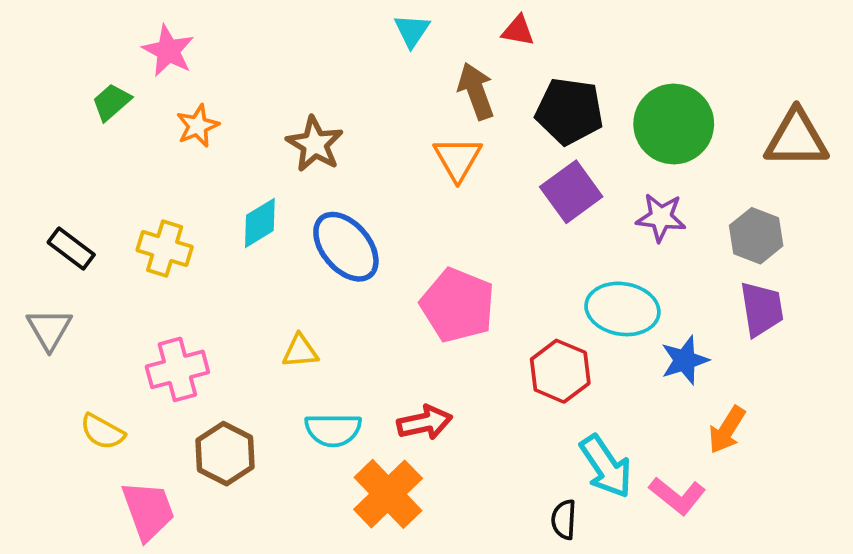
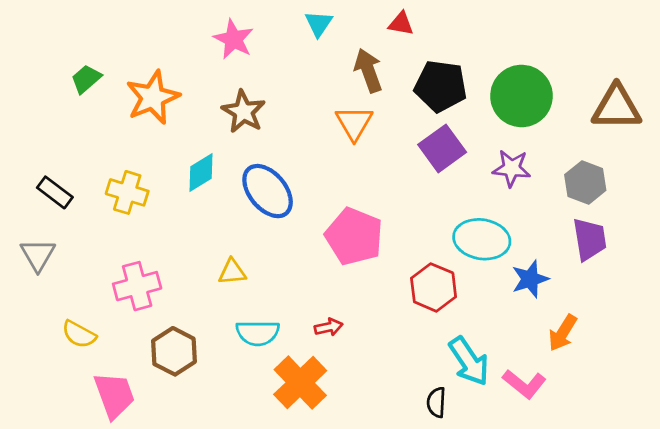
pink star: (168, 51) -> (234, 39), moved
orange star: (198, 126) -> (153, 97), size x1.6
red arrow: (425, 422) -> (329, 327), size x0.7

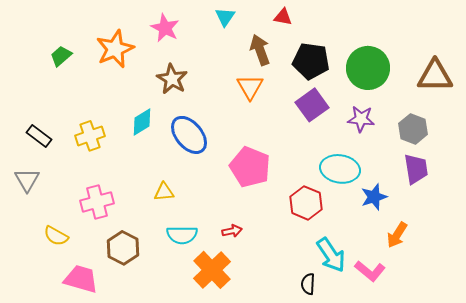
orange star: (153, 97) -> (115, 49), moved
yellow cross: (127, 192) -> (90, 136), turned -36
pink trapezoid: (114, 395) -> (81, 279), turned -54

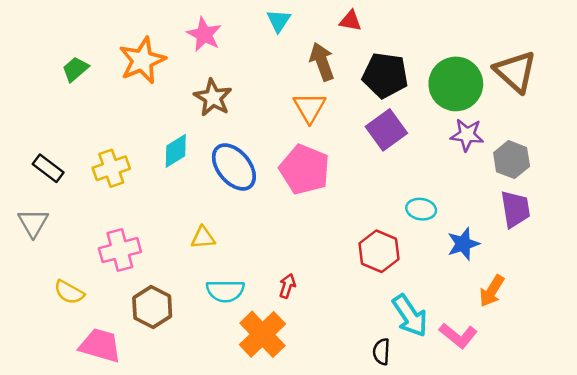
brown triangle: (435, 76) -> (515, 72), moved, turned 42
purple star: (361, 119) -> (467, 135), moved
pink pentagon: (250, 167) -> (305, 169), moved
cyan ellipse: (340, 169) -> (421, 209), size x0.6
red arrow: (232, 231) -> (287, 286), turned -60

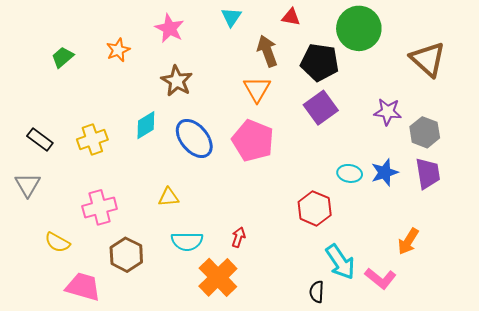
orange star: (142, 60) -> (118, 50), size x0.6
green circle: (456, 84) -> (359, 28), moved
blue star: (463, 244) -> (385, 172), moved

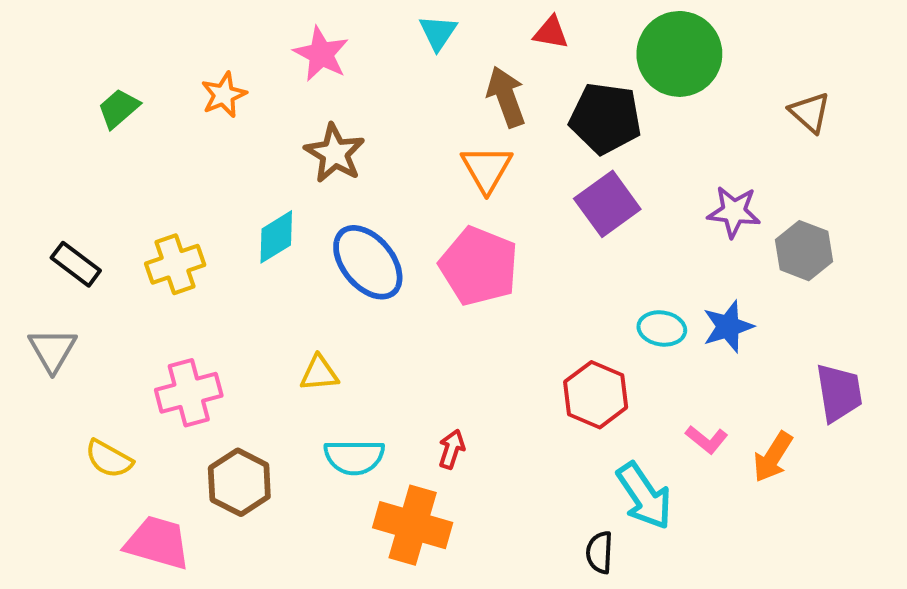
brown triangle: (428, 59) -> (810, 112), size x0.6
purple trapezoid: (428, 173) -> (839, 393), moved
orange cross: (218, 277) -> (413, 525), turned -30
pink L-shape: (380, 278) -> (707, 439), moved, size x0.7

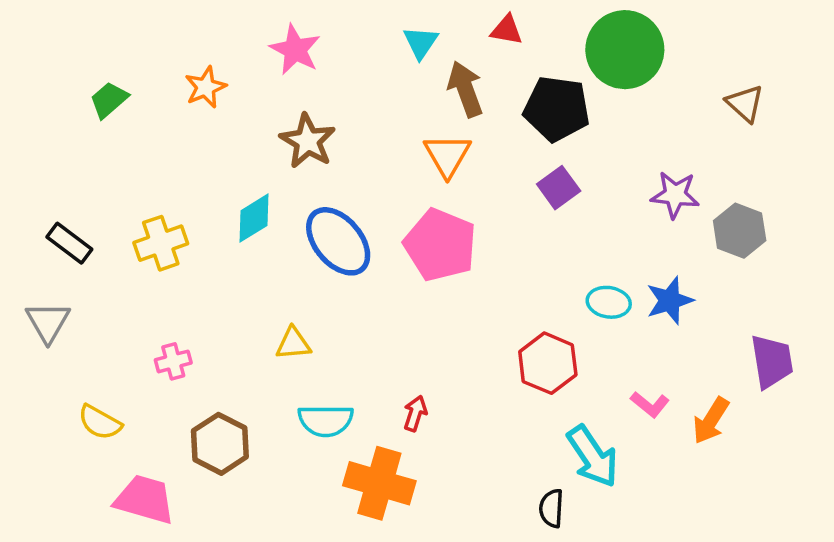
cyan triangle: (438, 33) -> (421, 42), moved
purple square: (607, 204) -> (559, 188), size x0.7
pink cross: (189, 393) -> (173, 361), size x0.6

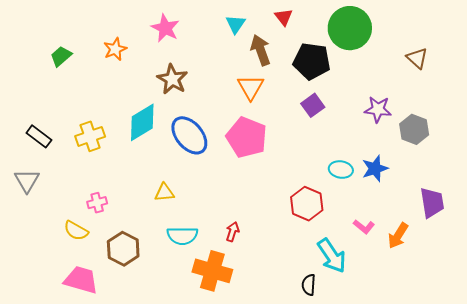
red triangle: (507, 30) -> (284, 17), turned 42
cyan diamond: (254, 218) -> (142, 122), size x1.4
yellow semicircle: (100, 422) -> (76, 231), moved

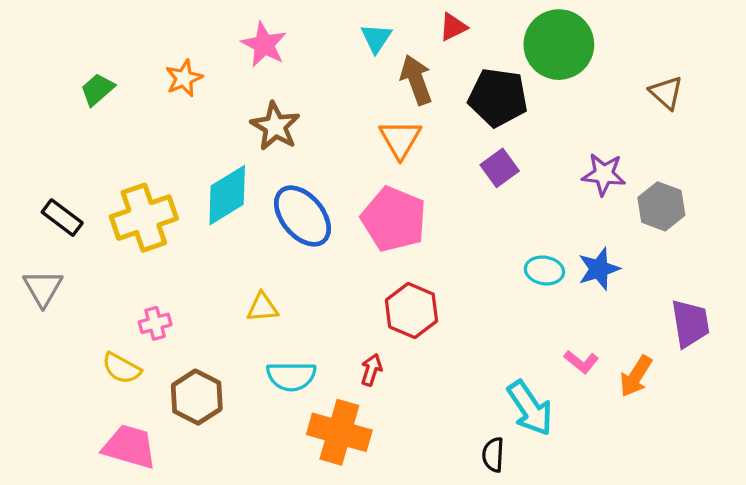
red triangle: (284, 17) -> (453, 27), turned 42
yellow cross: (90, 136) -> (144, 218), size x1.4
red hexagon: (307, 204) -> (411, 311), moved

